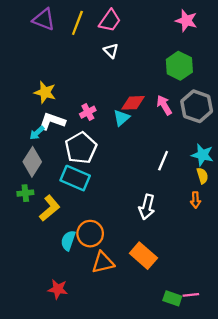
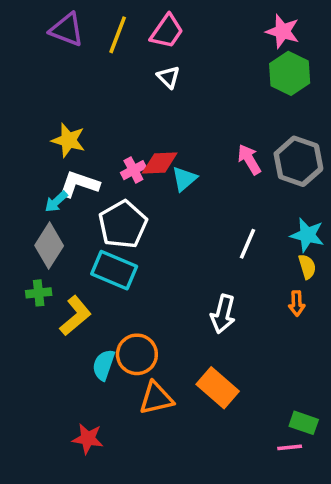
green hexagon: (179, 66) -> (290, 73), moved
red diamond: (133, 103) -> (160, 163), moved
green rectangle: (172, 298) -> (304, 423), moved

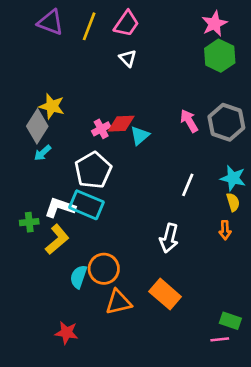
pink star: (283, 31) -> (214, 24), turned 30
white L-shape: (79, 184) -> (60, 207), moved
gray diamond: (49, 246) -> (37, 126), moved

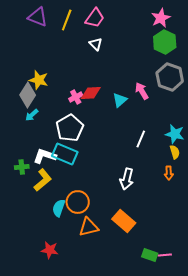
gray hexagon: (226, 122) -> (170, 77), moved
cyan triangle: (140, 136) -> (120, 100), moved
green rectangle: (230, 321) -> (150, 255), moved

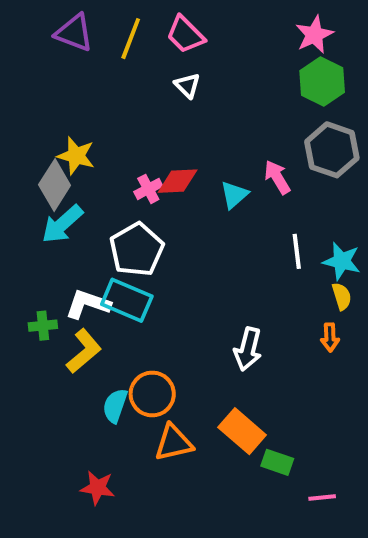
pink trapezoid: (95, 18) -> (185, 35), turned 100
cyan arrow: (32, 115) -> (62, 224), size x1.6
white line: (141, 139) -> (297, 251), moved, turned -30
green rectangle: (150, 255) -> (277, 462), moved

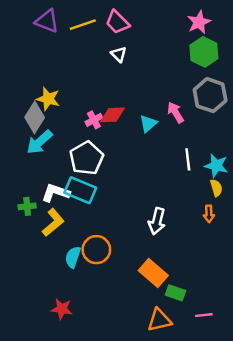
yellow line: (131, 39) -> (83, 25), turned 50
orange triangle: (174, 443) -> (159, 320), moved

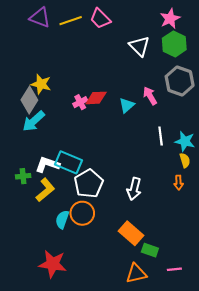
white triangle: (119, 54) -> (139, 46), moved, size x1.5
white pentagon: (86, 158) -> (89, 184), moved
red star: (62, 309) -> (53, 264), size x1.5

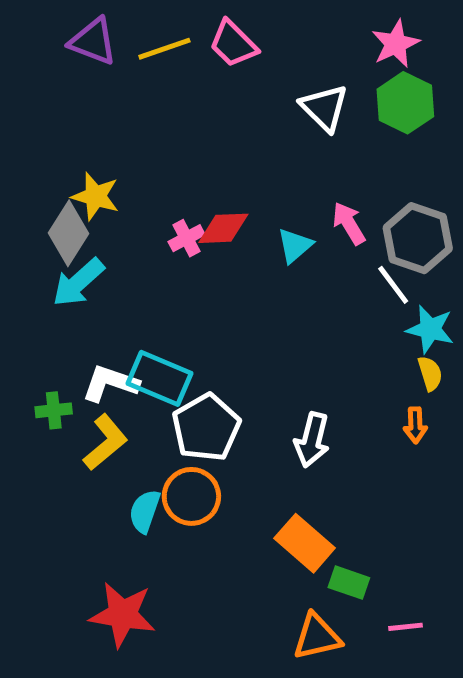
gray hexagon: (180, 81) -> (418, 238), moved
white line: (161, 136) -> (393, 285), moved, turned -30

